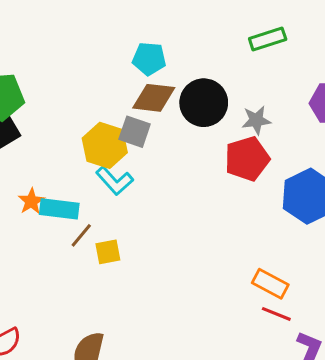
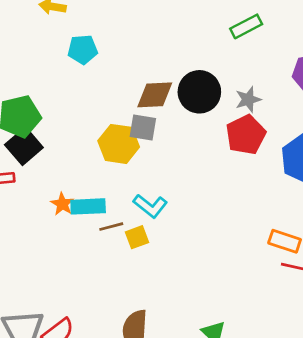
cyan pentagon: (149, 59) -> (83, 50), moved
cyan L-shape: (115, 181) -> (150, 206), moved
brown line: (81, 235) -> (111, 227), turned 45

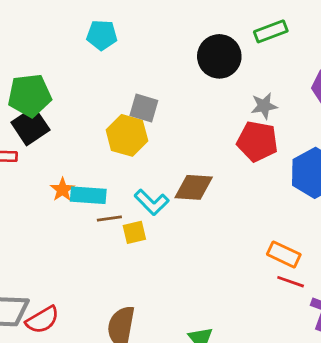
black circle: (199, 92) -> (219, 56), moved
brown diamond: (155, 95) -> (194, 187), moved
gray square: (143, 127) -> (144, 108), moved
red pentagon: (246, 135) -> (257, 141), turned 30

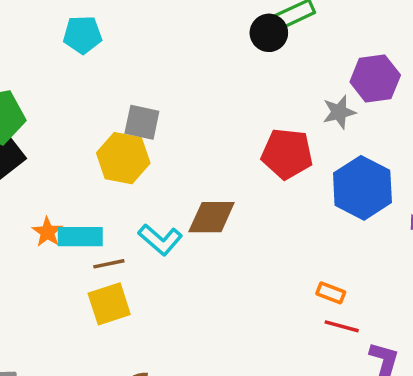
black circle: (219, 56) -> (269, 33), moved, size x0.7
gray star: (264, 106) -> (339, 112), moved
yellow square: (134, 232) -> (109, 304), moved, size x1.4
orange rectangle: (284, 254) -> (331, 293), size x0.7

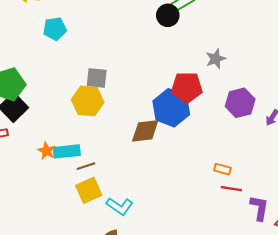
purple hexagon: (375, 79) -> (240, 103), moved
blue hexagon: (362, 188) -> (171, 108), moved
cyan L-shape: (160, 240) -> (120, 206), moved

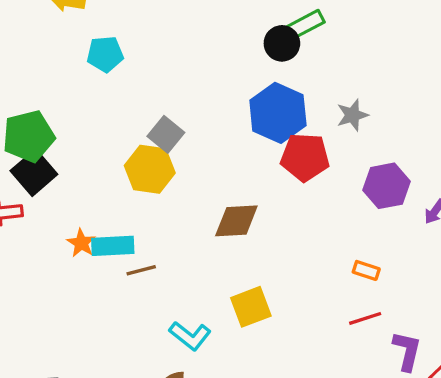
gray square: (97, 78) -> (166, 134), turned 30
blue hexagon: (171, 108) -> (278, 113), moved
orange rectangle: (222, 169) -> (366, 270), moved
red line: (231, 189) -> (365, 318), turned -30
yellow square: (89, 190) -> (251, 307), moved

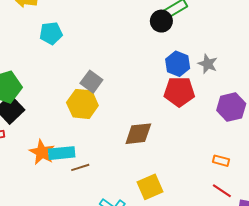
blue hexagon: (278, 113) -> (178, 64), moved, size x0.7
gray star: (352, 115) -> (208, 64), turned -30
orange star: (81, 243) -> (42, 152), size x1.4
red line: (365, 318) -> (222, 191), turned 54

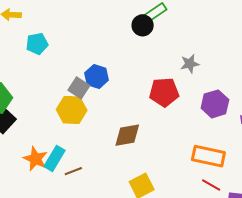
blue hexagon: (178, 64) -> (97, 77), moved
gray star: (208, 64) -> (190, 64), turned -30
cyan rectangle: (62, 153) -> (55, 158), turned -50
orange rectangle: (221, 161) -> (208, 156), size x2.0

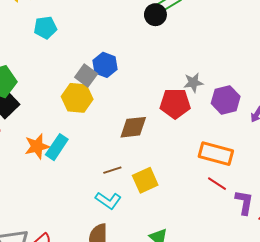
gray star: (190, 64) -> (193, 83), moved
red pentagon: (164, 92) -> (175, 104), moved
orange star: (35, 159) -> (37, 146), turned 30
brown line: (73, 171) -> (112, 170), moved

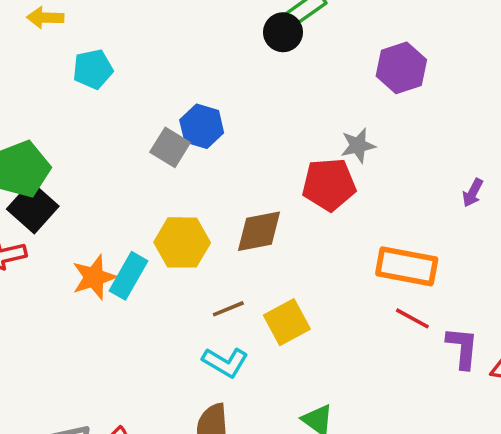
yellow hexagon: (77, 98) -> (182, 242), moved
purple hexagon: (226, 100) -> (401, 68), moved

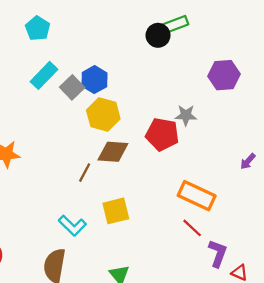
cyan pentagon: (93, 69) -> (38, 28), turned 30
yellow hexagon: (182, 242) -> (103, 114), moved
cyan rectangle: (129, 276) -> (44, 75), moved
brown line: (228, 309) -> (85, 173), moved, turned -54

